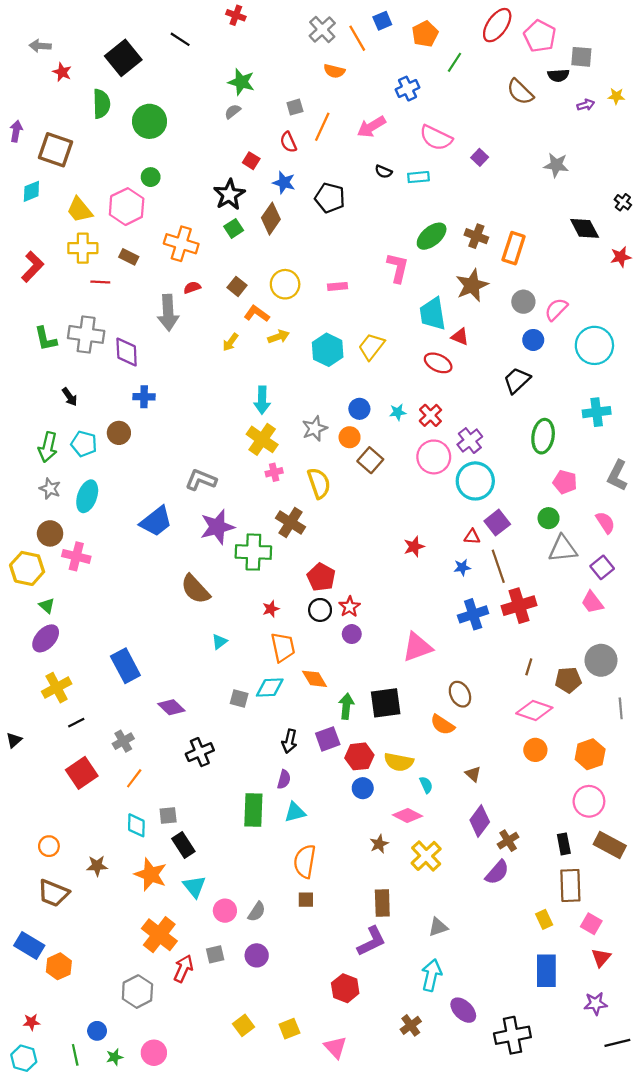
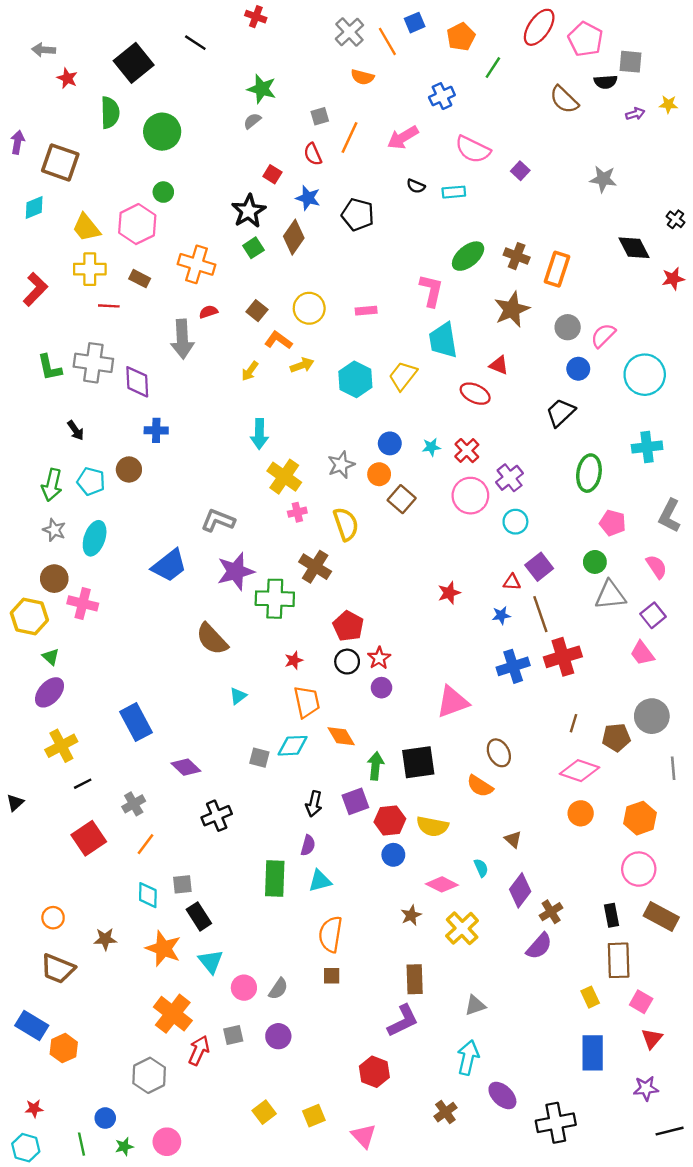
cyan trapezoid: (433, 314) -> (443, 340), moved
cyan arrow: (262, 400) -> (259, 434), moved
cyan circle: (475, 481) -> (515, 522), size x0.6
cyan semicircle: (426, 785) -> (481, 868), moved

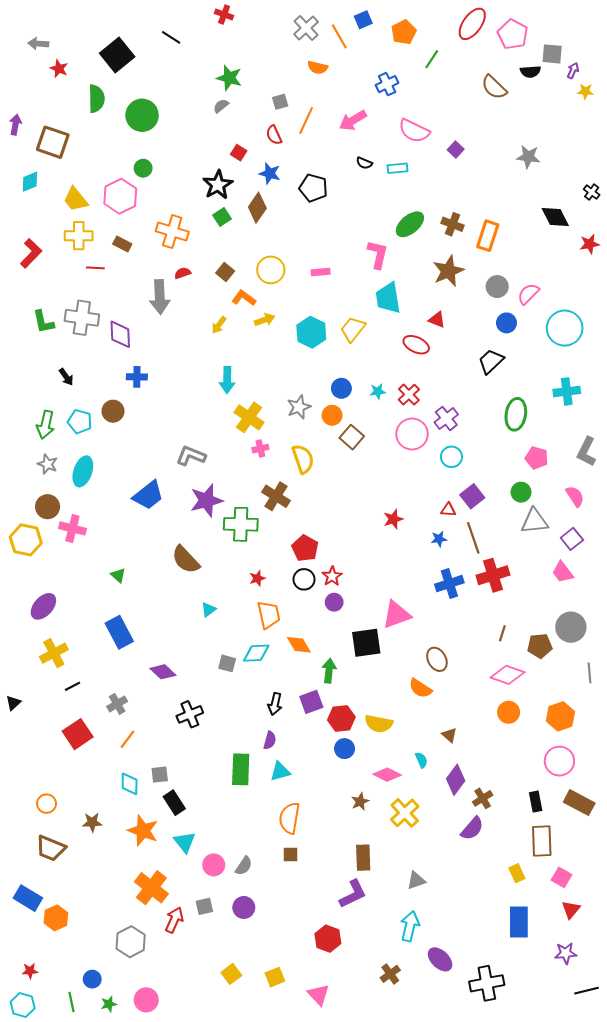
purple arrow: (635, 114) -> (573, 71), moved, turned -49
green triangle: (51, 657) -> (118, 575), moved
black square: (418, 762) -> (366, 643), moved

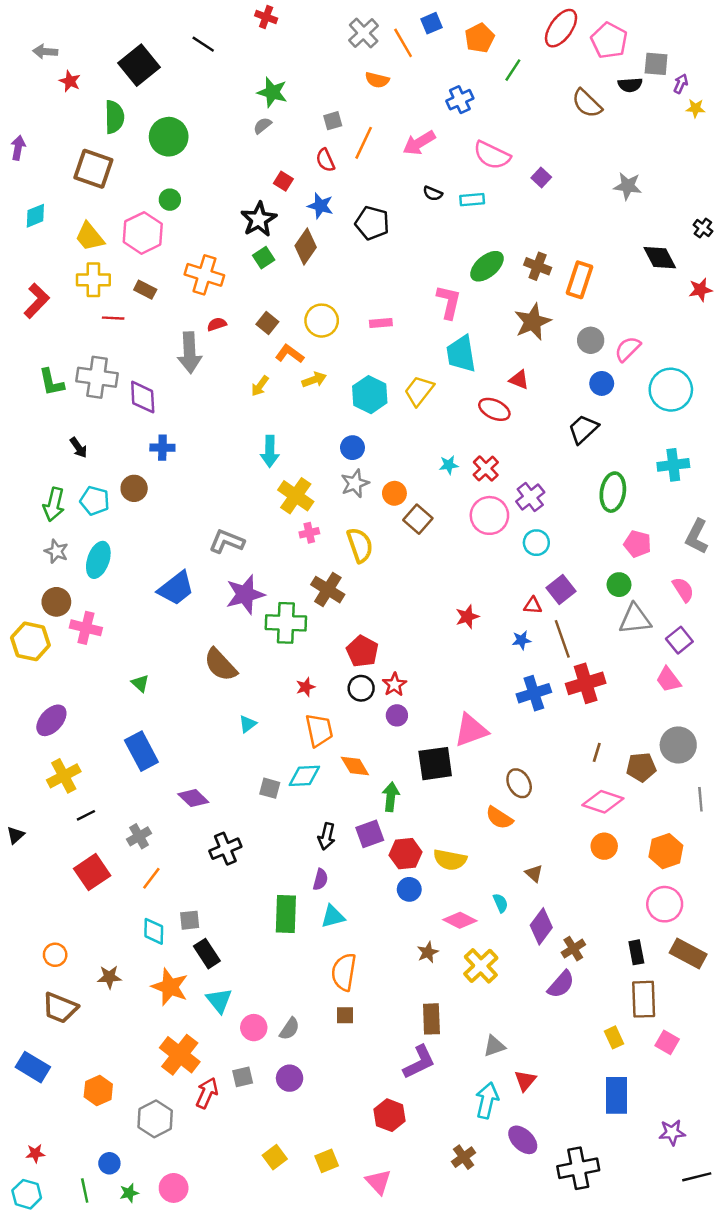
brown square: (53, 142) -> (93, 169), moved
blue circle: (341, 388) -> (352, 448), moved
red triangle: (571, 910) -> (525, 1081), moved
orange hexagon: (56, 918) -> (98, 1090), moved

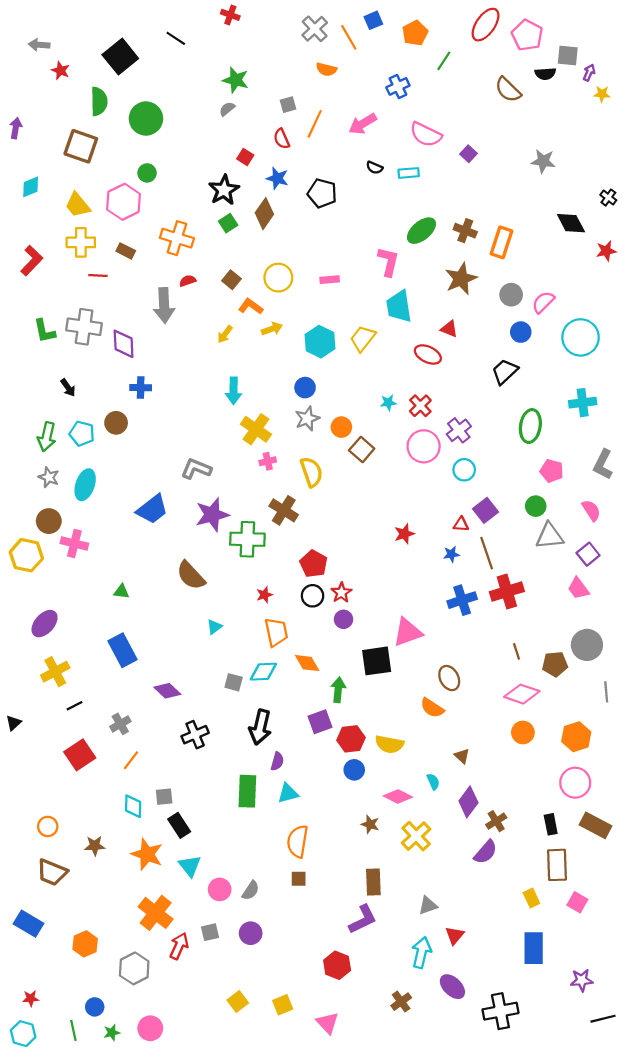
green triangle: (140, 683) -> (121, 592), turned -35
brown line: (597, 752) -> (516, 651), turned -35
black arrow: (327, 836) -> (260, 727), moved, size x1.5
brown star: (428, 952) -> (370, 824), turned -30

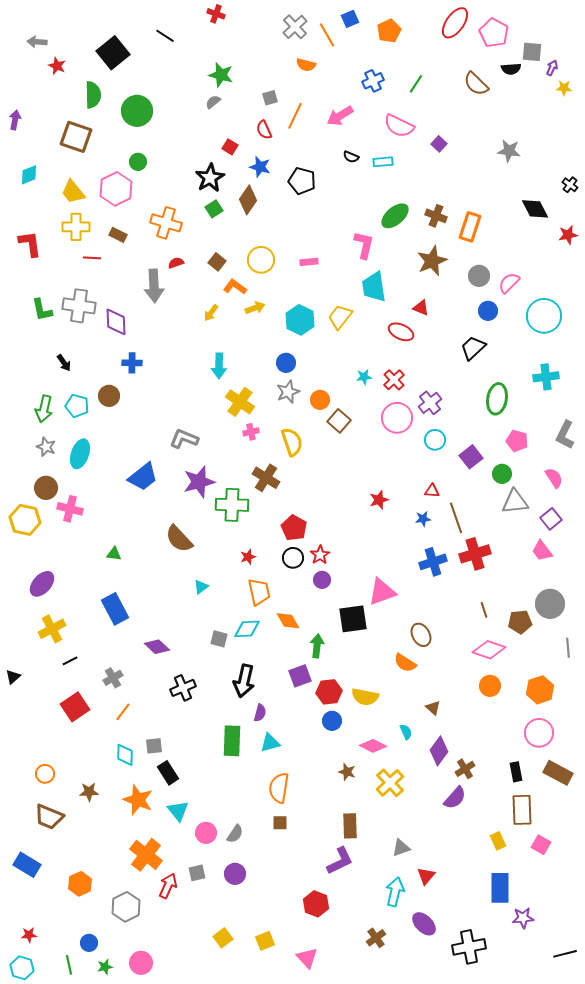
green line: (444, 61) -> (416, 84), moved
red L-shape: (32, 261) -> (30, 244), turned -52
purple square: (486, 510) -> (471, 457), moved
purple star: (582, 980) -> (523, 918), moved

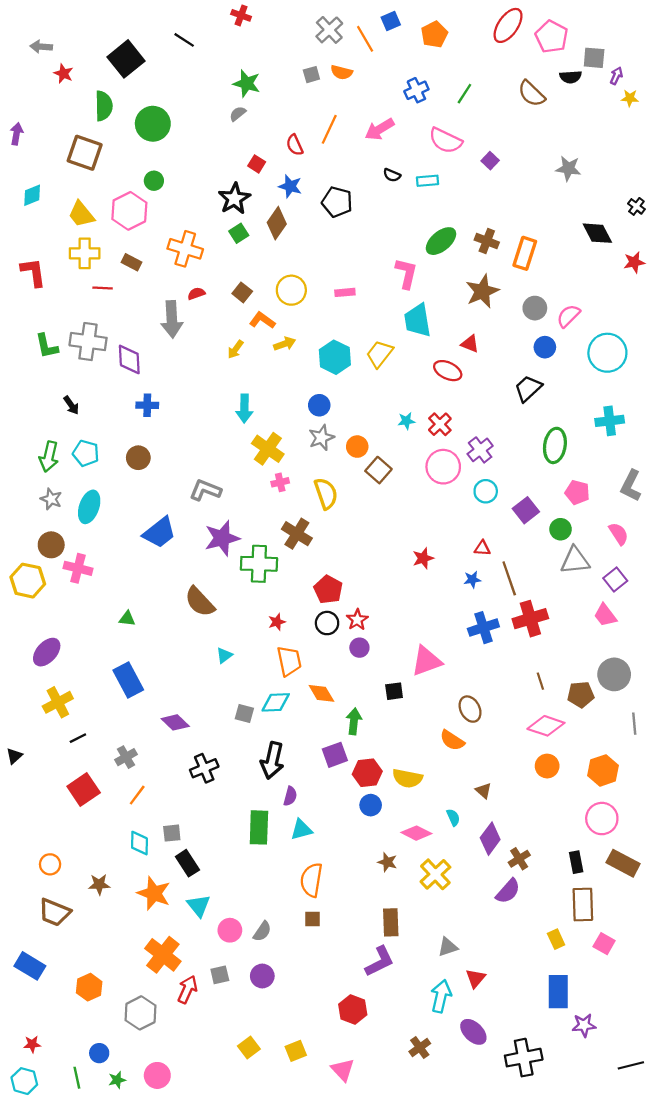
gray square: (270, 98) -> (311, 75), moved
brown circle: (109, 396) -> (138, 458), moved
black square: (353, 619) -> (394, 691), size x0.6

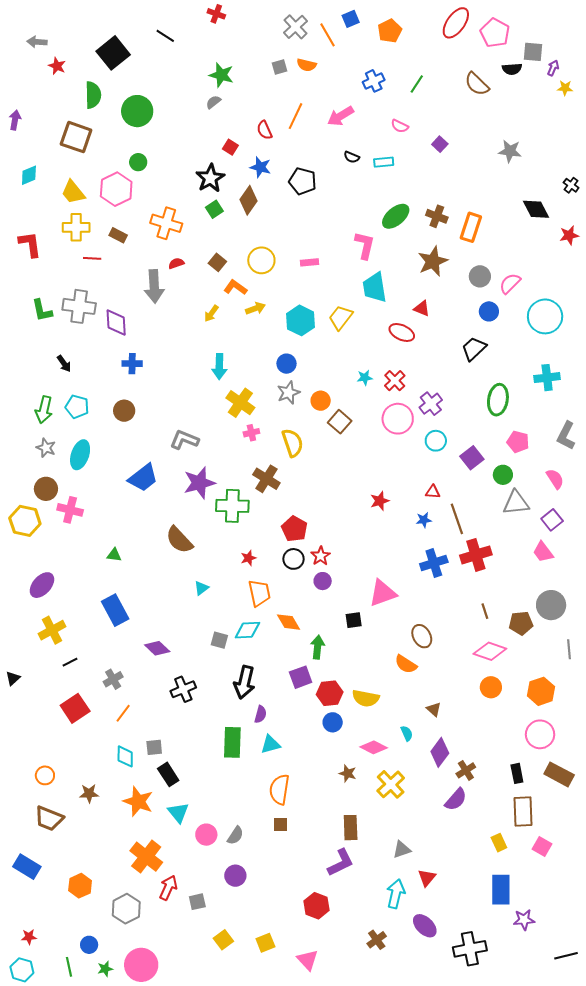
pink semicircle: (445, 140) -> (400, 126), size x0.6
gray square: (220, 975) -> (197, 902), moved
pink circle: (157, 1075) -> (141, 965), size x1.4

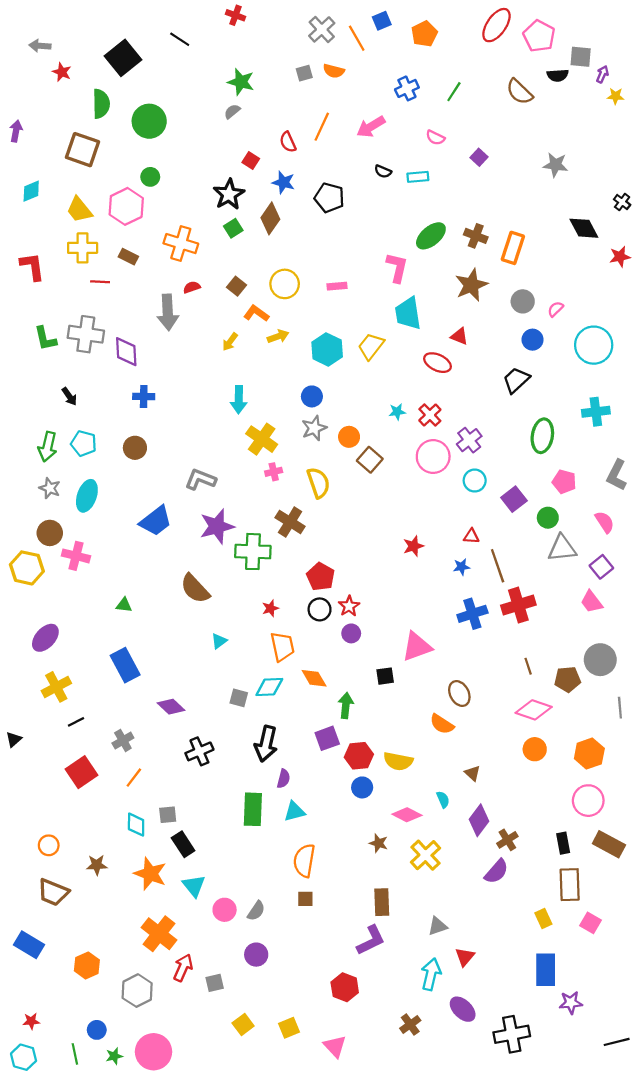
pink semicircle: (510, 283) -> (555, 309), size x0.7

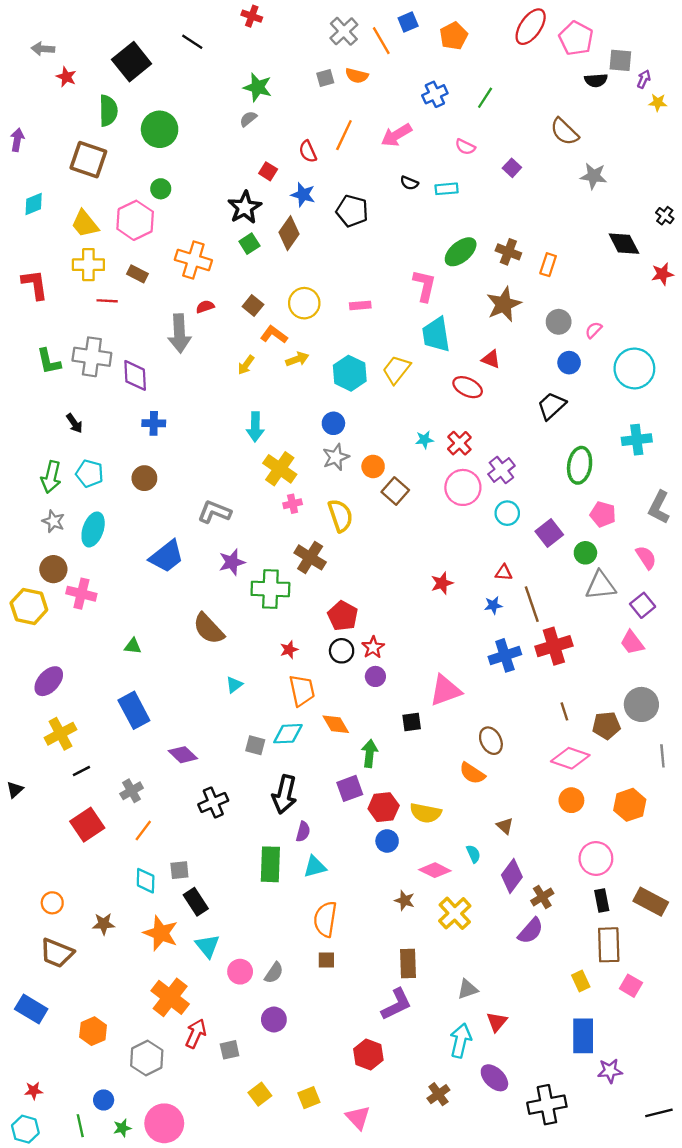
brown semicircle: (519, 92) -> (564, 132), moved
orange rectangle: (513, 248) -> (548, 265), size x0.7
purple star: (217, 526) -> (232, 562), size x0.7
pink circle: (588, 801) -> (596, 858), moved

